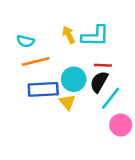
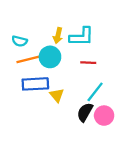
yellow arrow: (69, 35) -> (58, 36), turned -140
cyan circle: (74, 79) -> (50, 57), moved
black semicircle: (99, 82) -> (85, 112), moved

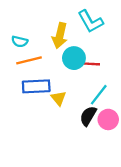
yellow arrow: (58, 36) -> (60, 36), size x1.5
cyan L-shape: (82, 37) -> (90, 21), moved, turned 60
cyan circle: (50, 57) -> (74, 58), moved

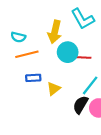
blue rectangle: (36, 86) -> (33, 78), size x0.6
yellow triangle: (59, 98) -> (54, 89), turned 32

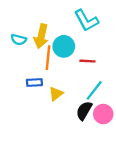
yellow arrow: (55, 32) -> (41, 36), moved
cyan circle: (68, 52) -> (64, 46), moved
orange line: (27, 54) -> (48, 58), moved, turned -70

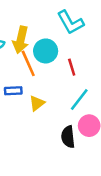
orange line: (48, 58) -> (28, 63), turned -30
red line: (87, 61) -> (72, 67), turned 70
black semicircle: (84, 111) -> (68, 137), moved, turned -36

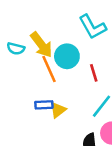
yellow arrow: (21, 40) -> (41, 45), turned -50
blue rectangle: (13, 91) -> (44, 105), moved

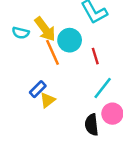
blue rectangle: (44, 105) -> (38, 89), moved, turned -42
yellow triangle: (58, 110) -> (48, 100), moved

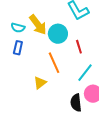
orange line: (52, 52) -> (54, 63), moved
blue rectangle: (38, 89) -> (18, 48), moved, turned -32

